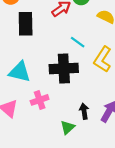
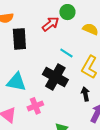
black cross: (64, 69) -> (55, 77), turned 35
black arrow: (84, 111) -> (85, 94), moved

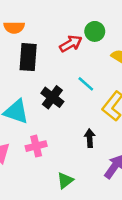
black cross: (55, 77) -> (52, 97), moved, size x0.7
black arrow: (85, 94) -> (90, 138), moved

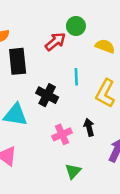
cyan line: (86, 84) -> (76, 77), turned 56
pink cross: (36, 146) -> (62, 134), moved

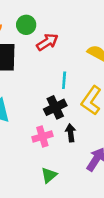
green circle: (76, 26) -> (26, 25), moved
black cross: (47, 95) -> (55, 107), moved, turned 30

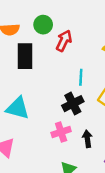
red arrow: (47, 42) -> (64, 41), turned -30
black arrow: (71, 133) -> (87, 139), moved

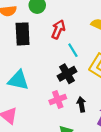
red arrow: (64, 41) -> (58, 29), moved
cyan line: (81, 77) -> (73, 50), turned -32

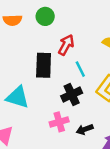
black rectangle: (23, 34) -> (44, 65), moved
black arrow: (81, 104) -> (85, 129), turned -104

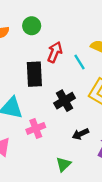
cyan line: (80, 69) -> (79, 62), moved
pink cross: (59, 122) -> (36, 128), moved

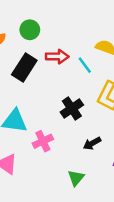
red arrow: (55, 52) -> (57, 57), turned 72
black rectangle: (34, 74) -> (24, 67), moved, turned 40

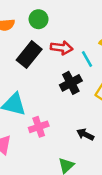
black cross: (72, 109) -> (71, 83), moved
black arrow: (92, 143) -> (85, 134), turned 49

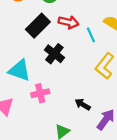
black cross: (71, 83) -> (54, 54), moved, turned -30

